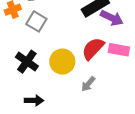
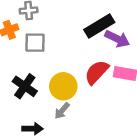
gray square: (36, 21) -> (35, 43), turned -30
gray arrow: (88, 84) -> (62, 111), moved

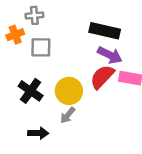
black rectangle: (99, 26) -> (105, 31), turned 44
purple arrow: (117, 39) -> (110, 55), moved

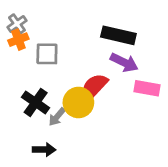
gray cross: (34, 15) -> (17, 24), moved, turned -30
red semicircle: (102, 77) -> (94, 87), moved
gray arrow: (68, 115) -> (57, 117), moved

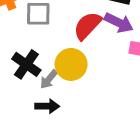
red semicircle: (94, 87) -> (87, 26), moved
black arrow: (44, 150) -> (47, 106), moved

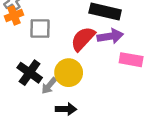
purple arrow: (119, 23) -> (110, 36), turned -35
black arrow: (47, 106) -> (66, 109), moved

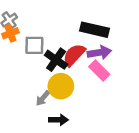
pink rectangle: (131, 60) -> (99, 71), moved, turned 35
black cross: (30, 73) -> (56, 60), moved

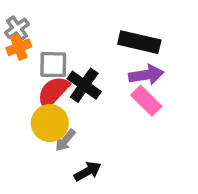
red semicircle: (74, 55) -> (53, 92), moved
yellow circle: (61, 86) -> (50, 123), moved
black arrow: (58, 120) -> (88, 171), turned -30

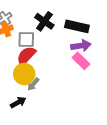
black cross: (84, 85) -> (44, 21), moved
black arrow: (88, 171) -> (18, 102), moved

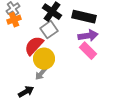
gray square: (26, 40) -> (49, 30), moved, turned -36
yellow circle: (24, 74) -> (44, 59), moved

